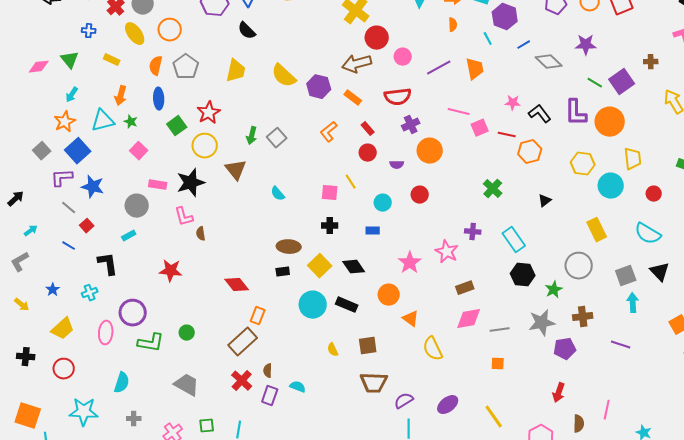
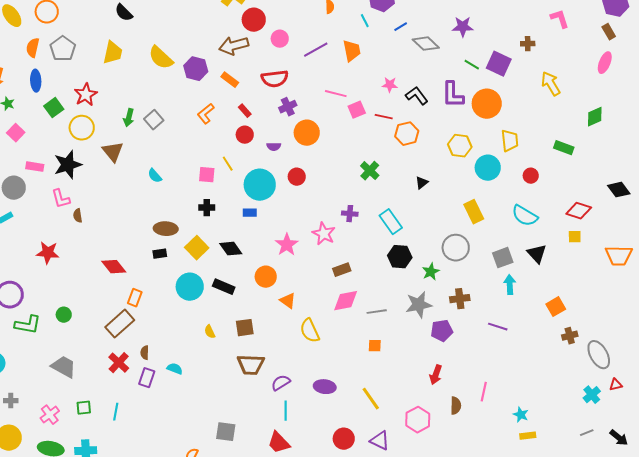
purple square: (622, 82) -> (499, 64), turned -30
cyan circle: (383, 203) -> (260, 185), size x1.8
purple ellipse: (448, 405) -> (325, 387), turned 45

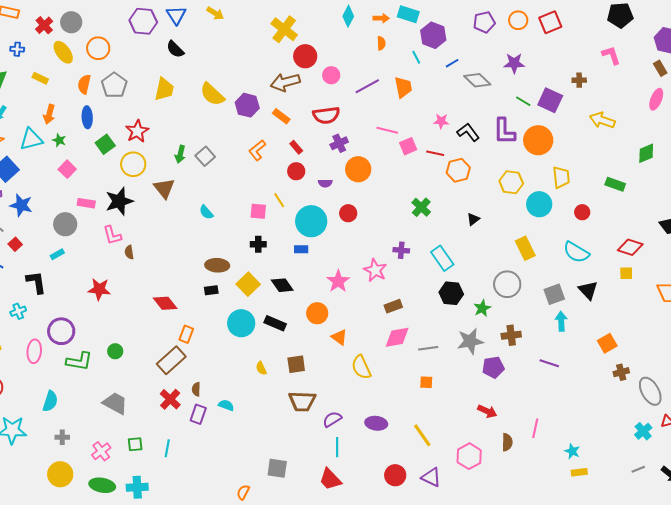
yellow arrow: (551, 84) -> (602, 120), turned -40
red arrow: (436, 375) -> (487, 411), turned -84

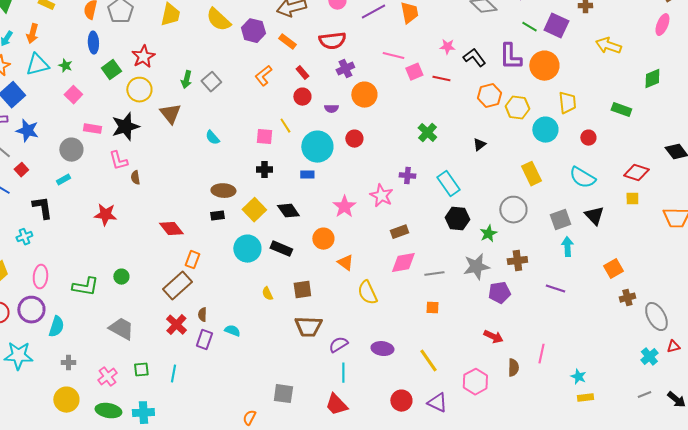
orange arrow: (49, 114) -> (32, 34), moved
orange hexagon: (458, 170) -> (489, 96), moved
purple circle: (61, 331) -> (31, 310), moved

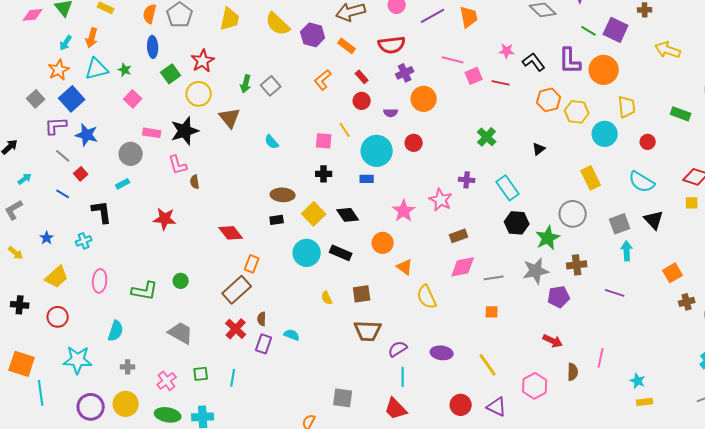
green star: (488, 234) -> (548, 238), size x1.4
purple circle: (31, 310) -> (91, 407), moved

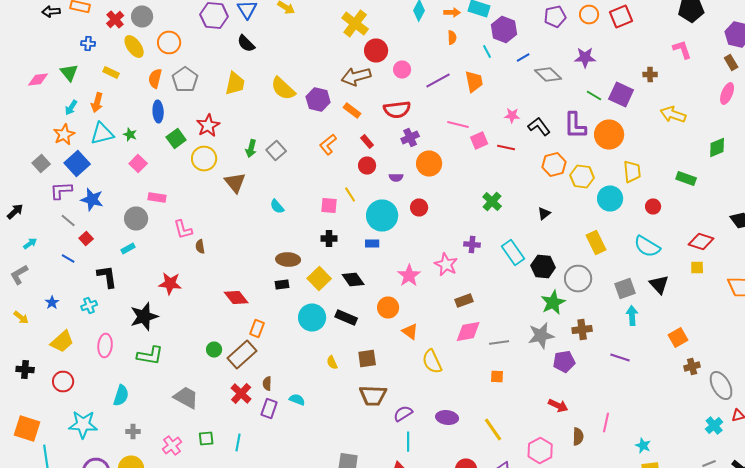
black star: (185, 131) -> (144, 316), moved
black hexagon: (517, 223) -> (543, 266), moved
green circle: (181, 281) -> (214, 350), moved

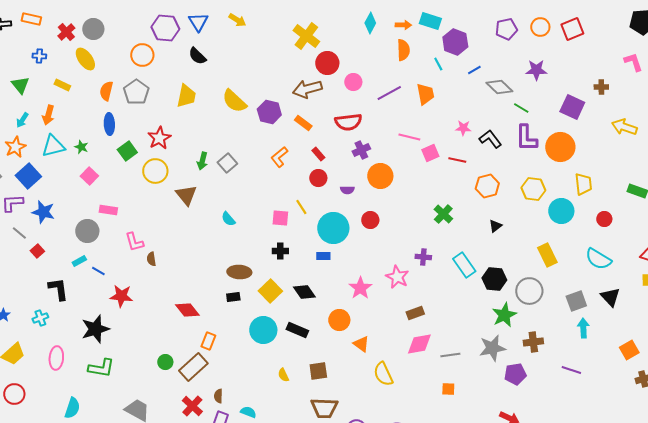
orange semicircle: (452, 38) -> (403, 50), size x1.5
orange circle: (169, 42) -> (142, 55), moved
green line: (594, 96) -> (521, 108), moved
orange hexagon: (554, 164) -> (487, 186), moved
blue line: (68, 258) -> (98, 271), moved

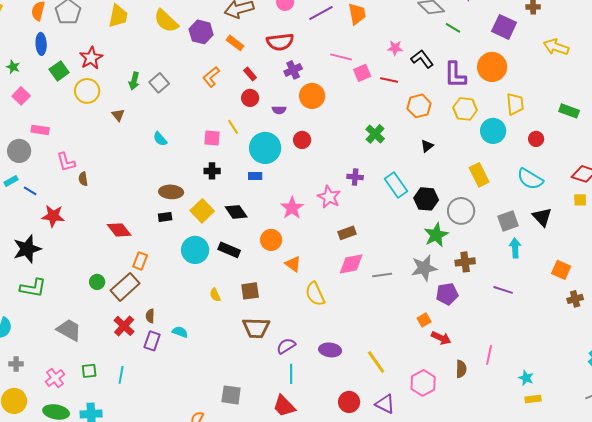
purple L-shape: (526, 138) -> (455, 75), moved
brown triangle: (186, 195) -> (118, 115), size x0.6
orange square: (629, 350) -> (561, 270), turned -36
orange square: (448, 389) -> (424, 320), moved, turned -32

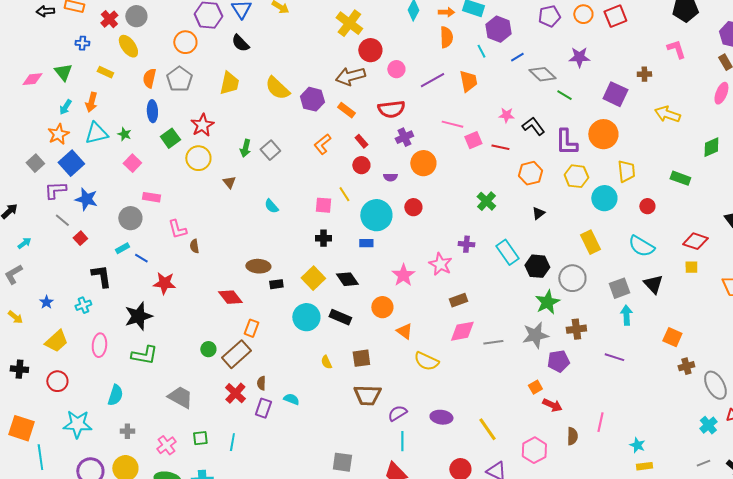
brown ellipse: (171, 192) -> (258, 266), moved
yellow semicircle: (315, 294) -> (426, 361), turned -40

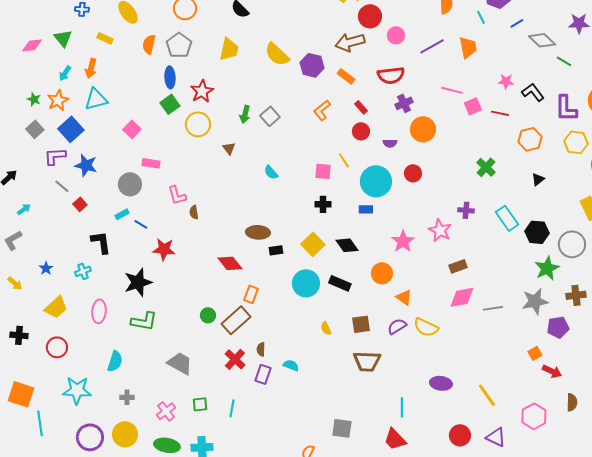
blue ellipse: (152, 111) -> (170, 77), moved
green star: (124, 134) -> (34, 99), moved
purple semicircle: (397, 413) -> (397, 326), moved

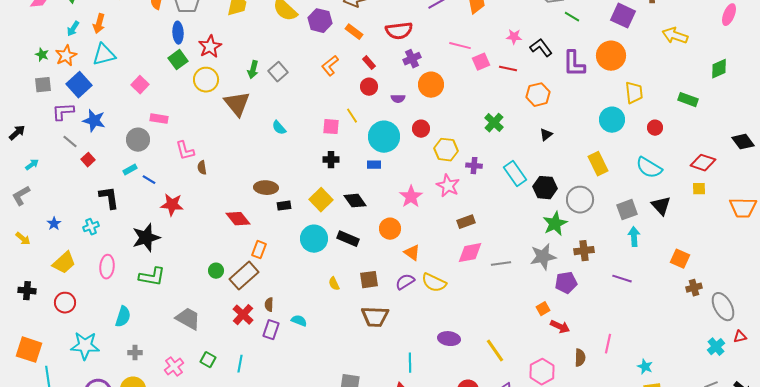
gray square: (35, 129) -> (43, 85), turned 36
yellow hexagon: (576, 142) -> (446, 150), moved
brown triangle: (229, 148) -> (237, 104), size x2.0
green square: (200, 404) -> (208, 360), turned 35

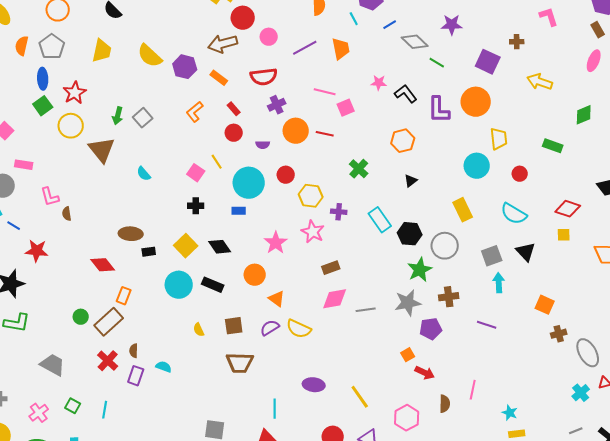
red line: (508, 69) -> (325, 134), moved
pink square: (331, 127) -> (196, 173), turned 30

